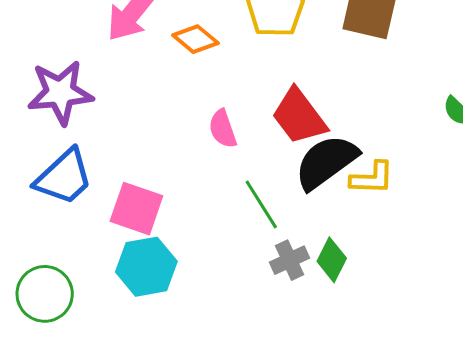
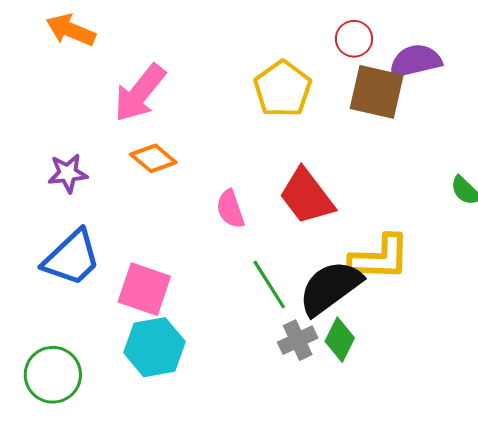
orange diamond: (195, 39) -> (153, 158), moved
purple star: (60, 93) -> (68, 173), size x0.6
black semicircle: (326, 162) -> (330, 288), moved
yellow L-shape: (372, 178) -> (380, 258), size x1.4

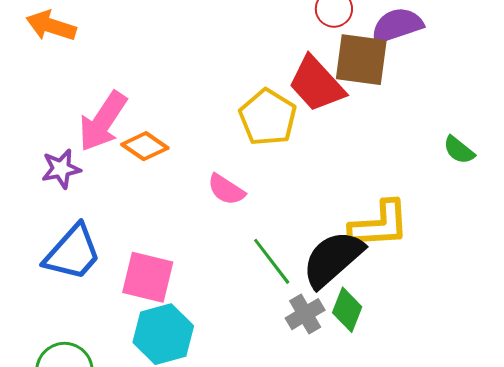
yellow pentagon: (283, 89) -> (268, 117), moved
pink arrow: (140, 93) -> (103, 121), moved
red trapezoid: (307, 196) -> (316, 84), moved
pink semicircle: (230, 209) -> (226, 190), turned -33

